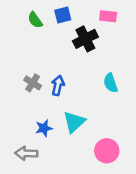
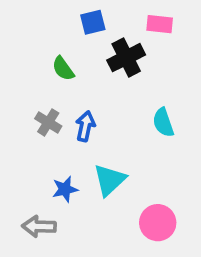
green semicircle: (35, 20) -> (63, 69), moved

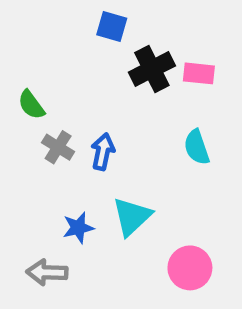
blue square: (93, 22) -> (112, 27), turned 30
pink rectangle: (160, 24) -> (199, 73), moved
green semicircle: (63, 69) -> (31, 105), moved

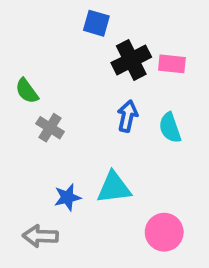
blue arrow: (103, 152) -> (127, 116), moved
cyan triangle: (132, 217) -> (114, 188), turned 36

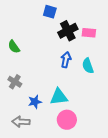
gray cross: (50, 128) -> (15, 82), moved
pink circle: (164, 232) -> (67, 120), moved

